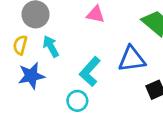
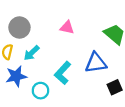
cyan arrow: (51, 46) -> (32, 53), turned -105
cyan circle: (77, 101) -> (40, 91), moved

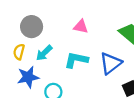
blue triangle: (96, 63) -> (111, 63), turned -30
cyan L-shape: (63, 73) -> (76, 60), moved, turned 60

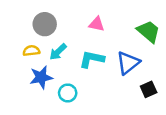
yellow semicircle: (19, 52) -> (31, 51), turned 70

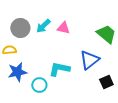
cyan arrow: (58, 52) -> (43, 26), moved
cyan L-shape: (92, 59) -> (59, 69), moved

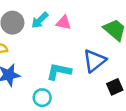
cyan circle: (39, 85) -> (42, 98), moved

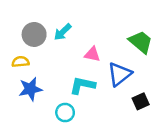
pink triangle: (64, 23) -> (92, 54), moved

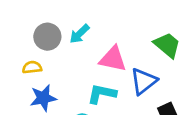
pink triangle: (92, 54) -> (113, 59), size x1.5

